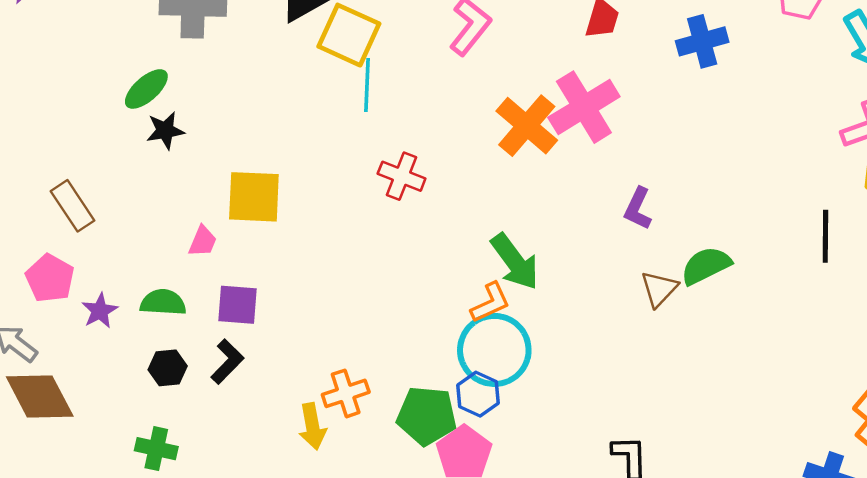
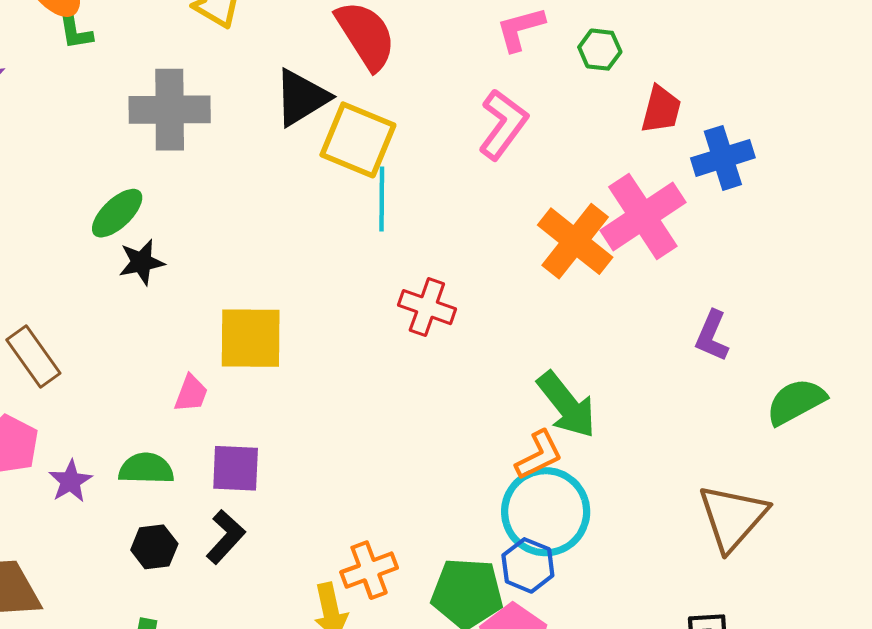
blue cross: (702, 41) -> (723, 158), moved
brown triangle: (659, 289) -> (733, 517), moved, size x1.6

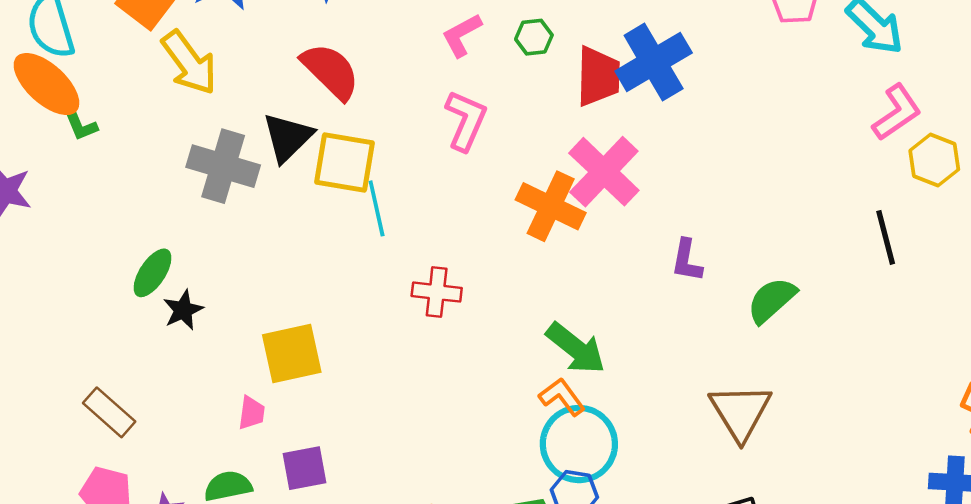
red trapezoid: (661, 109) -> (598, 76), size x1.4
gray cross: (170, 110) -> (223, 166), moved, turned 30
blue cross: (723, 158) -> (654, 62), moved, size x1.4
orange L-shape: (539, 455) -> (562, 397), turned -87

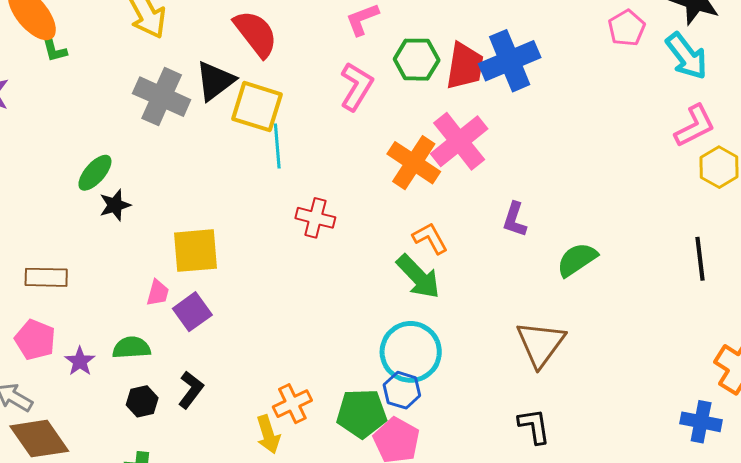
green hexagon: (534, 37) -> (417, 60), moved, size x1.5
black line: (886, 237) -> (700, 259), moved
orange L-shape: (562, 397) -> (430, 238), moved
brown rectangle: (109, 412) -> (46, 277), turned -48
purple square: (305, 468) -> (192, 312), moved, turned -33

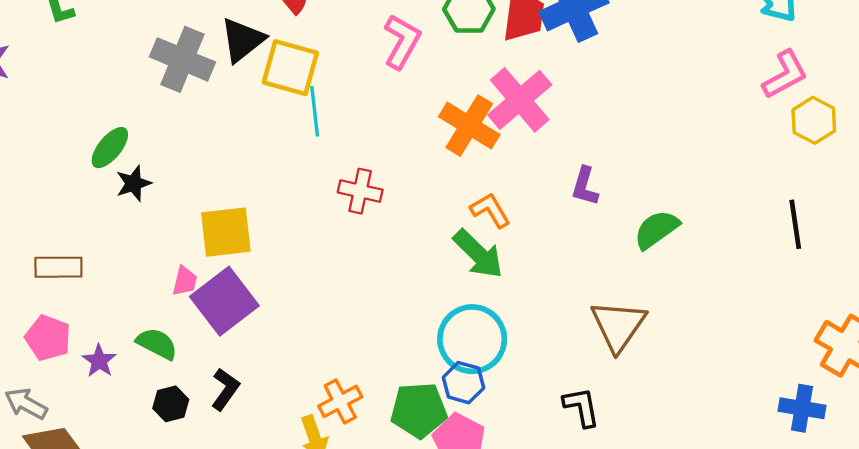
purple square: (192, 312) -> (224, 301), size x1.5
green semicircle: (131, 348) -> (157, 344), turned 33
black L-shape: (534, 426) -> (581, 407), moved

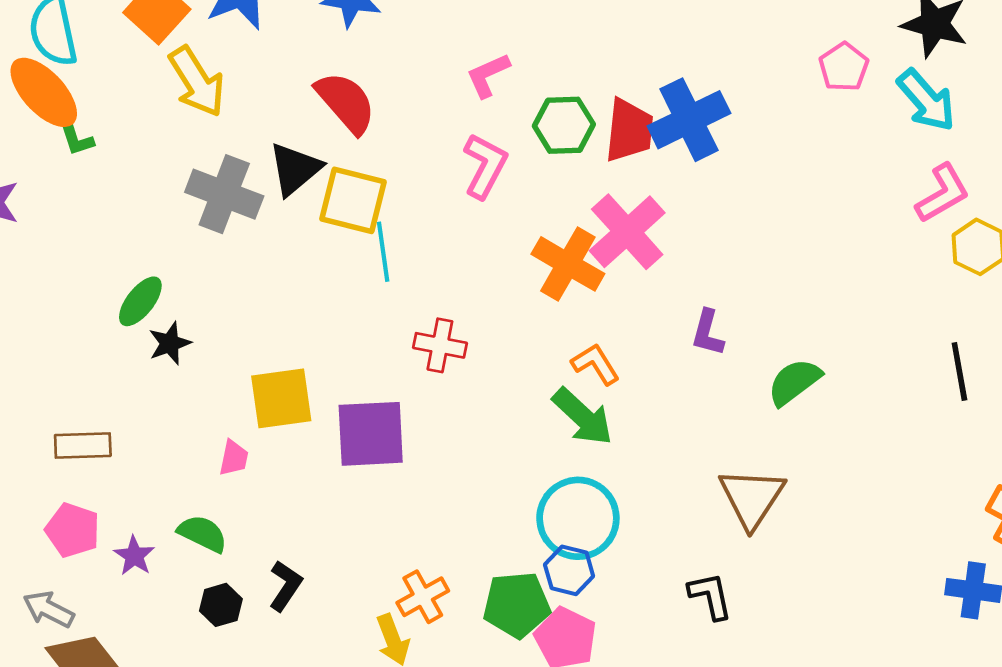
purple square: (224, 301) -> (371, 434), moved, turned 36

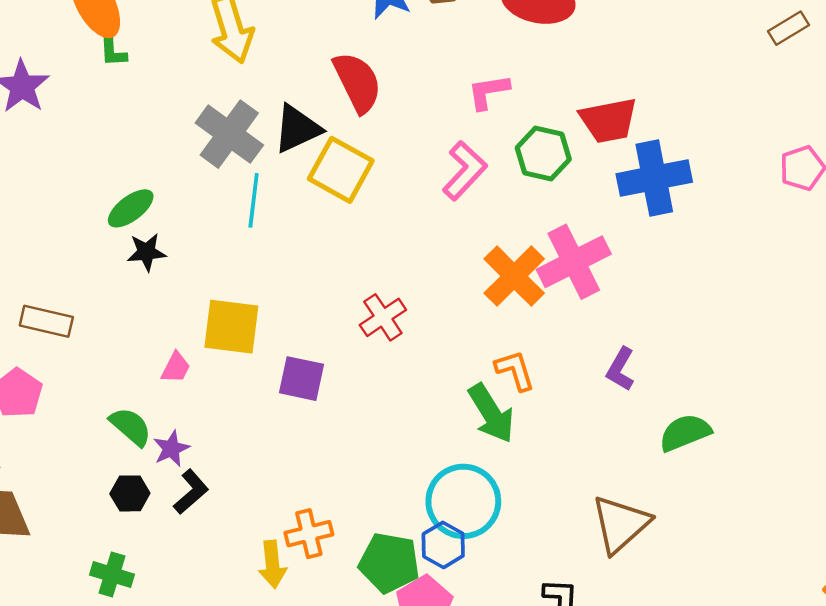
red trapezoid: (629, 130) -> (609, 120), moved, turned 58
cyan line: (383, 252) -> (254, 200), moved
red cross: (440, 345) -> (383, 317), turned 30
purple square: (371, 434) -> (301, 379), size x0.7
purple star: (134, 556) -> (171, 449), moved

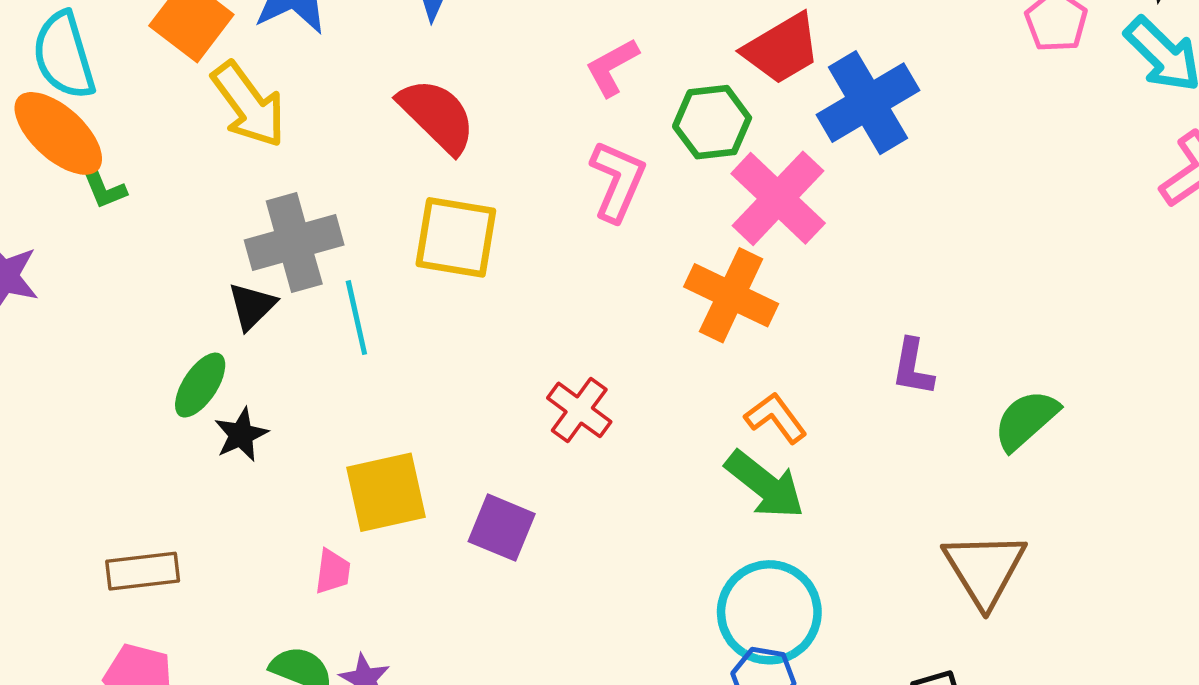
black triangle: (297, 129) -> (252, 306), moved, size x0.7
gray cross: (229, 134) -> (294, 242), turned -32
pink cross: (574, 262) -> (778, 198), moved
purple square: (301, 379) -> (502, 528), turned 30

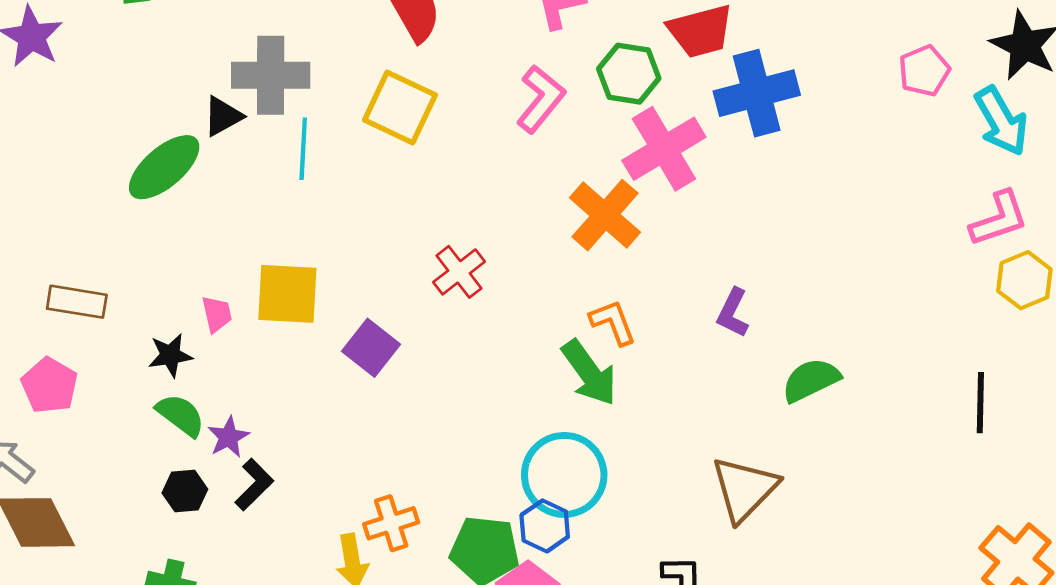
green ellipse: (200, 385) -> (164, 167), size x1.4
black star: (241, 435) -> (170, 355), moved
pink trapezoid: (333, 571) -> (217, 314), moved, turned -36

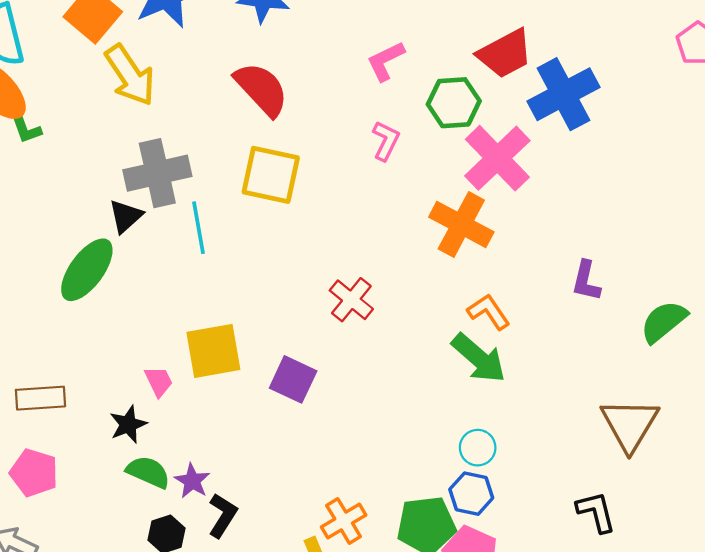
pink L-shape: (541, 99) -> (386, 141), size x0.7
cyan circle: (564, 475) -> (478, 448), size x0.5

